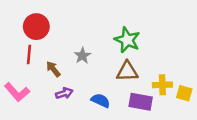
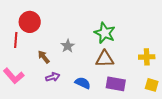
red line: (29, 54) -> (16, 40), moved
yellow cross: (162, 85) -> (147, 57), moved
yellow square: (184, 93) -> (152, 85), moved

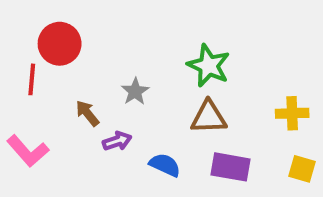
purple arrow: (53, 77) -> (117, 141), moved

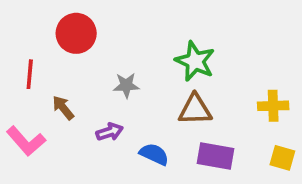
red circle: (60, 44) -> (76, 33), moved
gray star: (135, 91) -> (126, 85), turned 30
brown arrow: (87, 113) -> (63, 108), moved

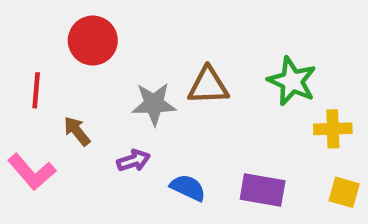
green star: (195, 61) -> (292, 81), moved
gray star: (126, 85) -> (154, 104), size x1.4
brown triangle: (195, 110) -> (208, 86), moved

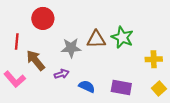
green star: (292, 81) -> (122, 37), moved
brown arrow: (77, 131) -> (36, 60), size x1.5
yellow square: (344, 192) -> (159, 89), turned 32

